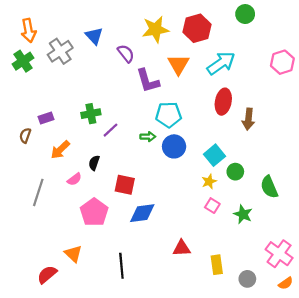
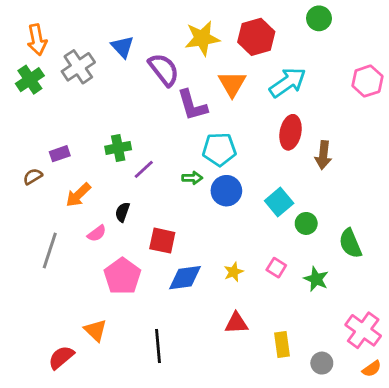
purple semicircle: (126, 53) -> (164, 70), size x1.4
brown semicircle: (25, 136) -> (33, 176), turned 40
yellow star: (209, 181) -> (234, 272), moved

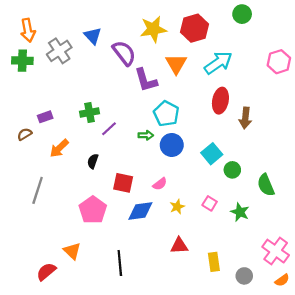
green cross: (30, 80) -> (22, 61), turned 36
cyan pentagon: (219, 149) -> (166, 114), turned 30
pink semicircle: (97, 233) -> (160, 184), moved

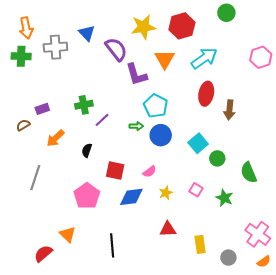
gray cross: (59, 51) -> (55, 47), turned 30

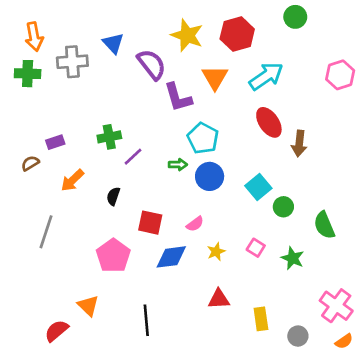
yellow star: (143, 27) -> (187, 35), turned 30
red ellipse: (206, 94) -> (269, 122), turned -45

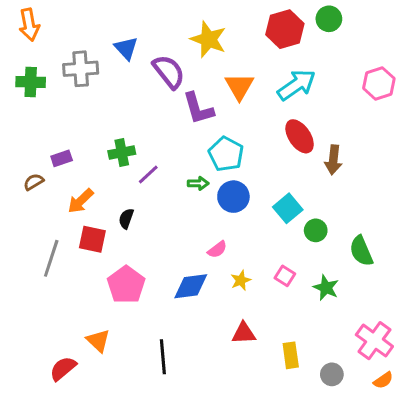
red hexagon: (237, 34) -> (285, 29), moved
orange arrow: (34, 37) -> (29, 25), moved
red square: (150, 223) -> (92, 239), moved

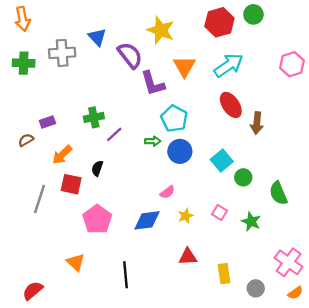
red semicircle: (63, 368) -> (33, 291), moved

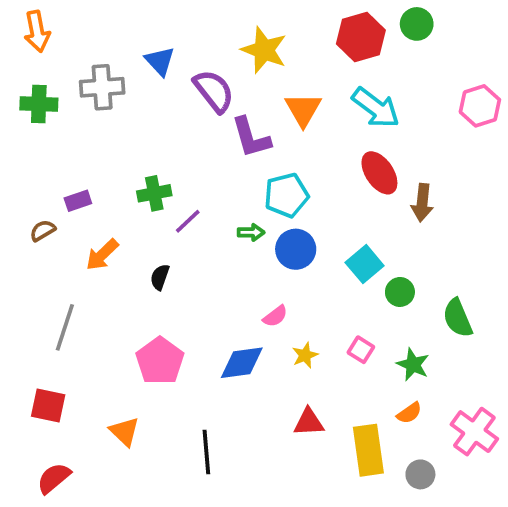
cyan arrow: (229, 65) -> (376, 108), turned 72
cyan pentagon: (174, 119) -> (286, 195), turned 30
red square: (71, 184) -> (48, 406), moved
yellow rectangle: (224, 274) -> (368, 450), size x1.5
orange semicircle: (295, 293) -> (409, 413), moved

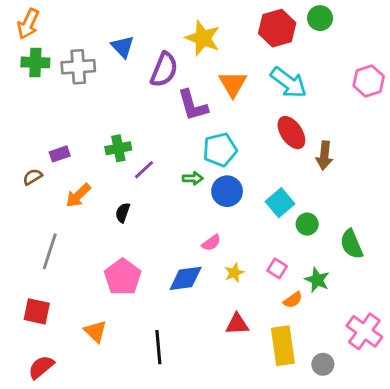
orange arrow: (37, 31) -> (28, 24), turned 36
purple semicircle: (214, 91) -> (164, 70), turned 60
green cross: (39, 104) -> (35, 62), moved
orange semicircle: (409, 413) -> (293, 300), moved

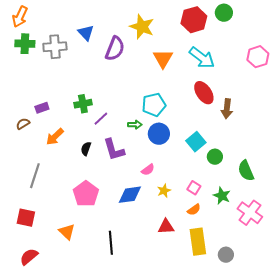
purple L-shape: (193, 105) -> (114, 150), moved
orange semicircle: (293, 300) -> (194, 210), moved
pink cross: (364, 331) -> (250, 213), moved

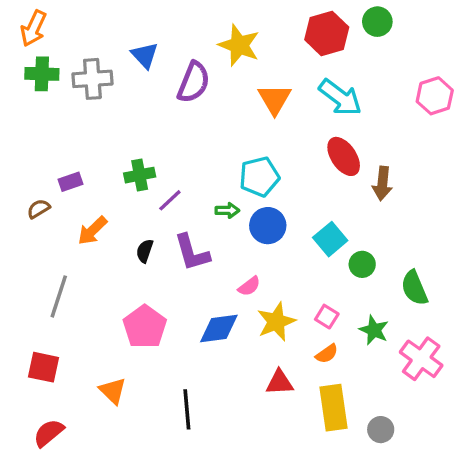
yellow star: (164, 191) -> (276, 322), size x1.6

